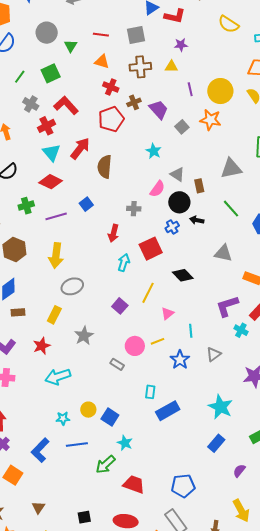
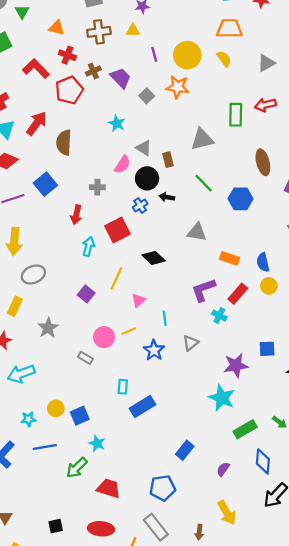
red L-shape: (66, 105) -> (36, 69), moved
blue square: (86, 204) -> (45, 184), size x1.5
cyan star: (220, 407) -> (222, 398), moved
blue square: (110, 417) -> (80, 416), turned 36
blue rectangle: (216, 443) -> (185, 450), moved

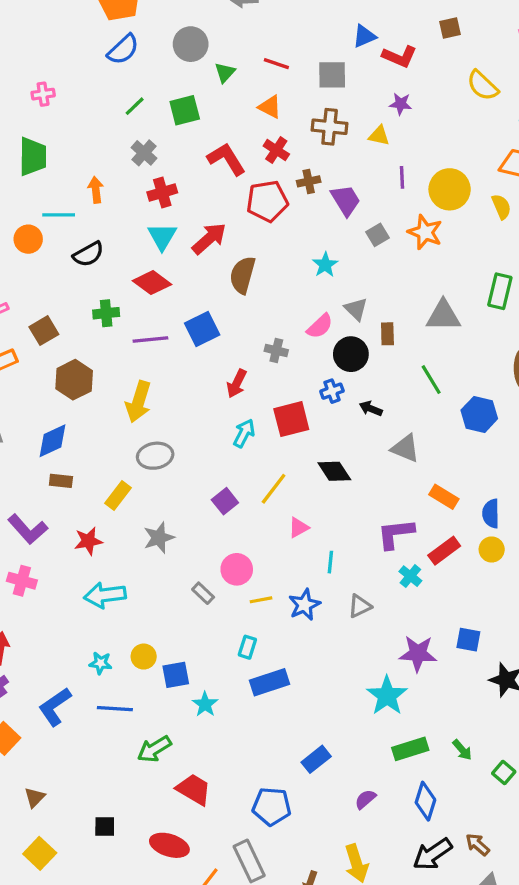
black arrow: (167, 197) -> (371, 409), moved
yellow line: (129, 331) -> (261, 600), moved
cyan star: (97, 443) -> (205, 704), moved

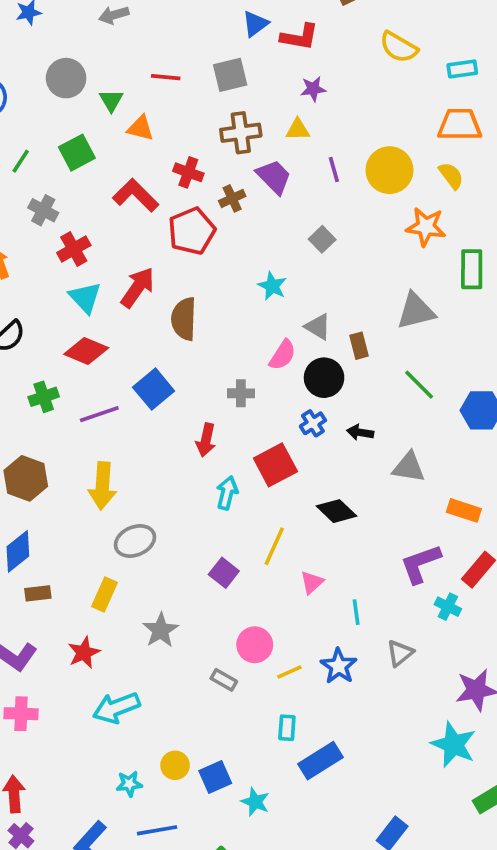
orange triangle: (270, 107) -> (140, 128), moved
purple trapezoid: (346, 200) -> (274, 177), moved
orange star: (425, 232) -> (426, 227), moved

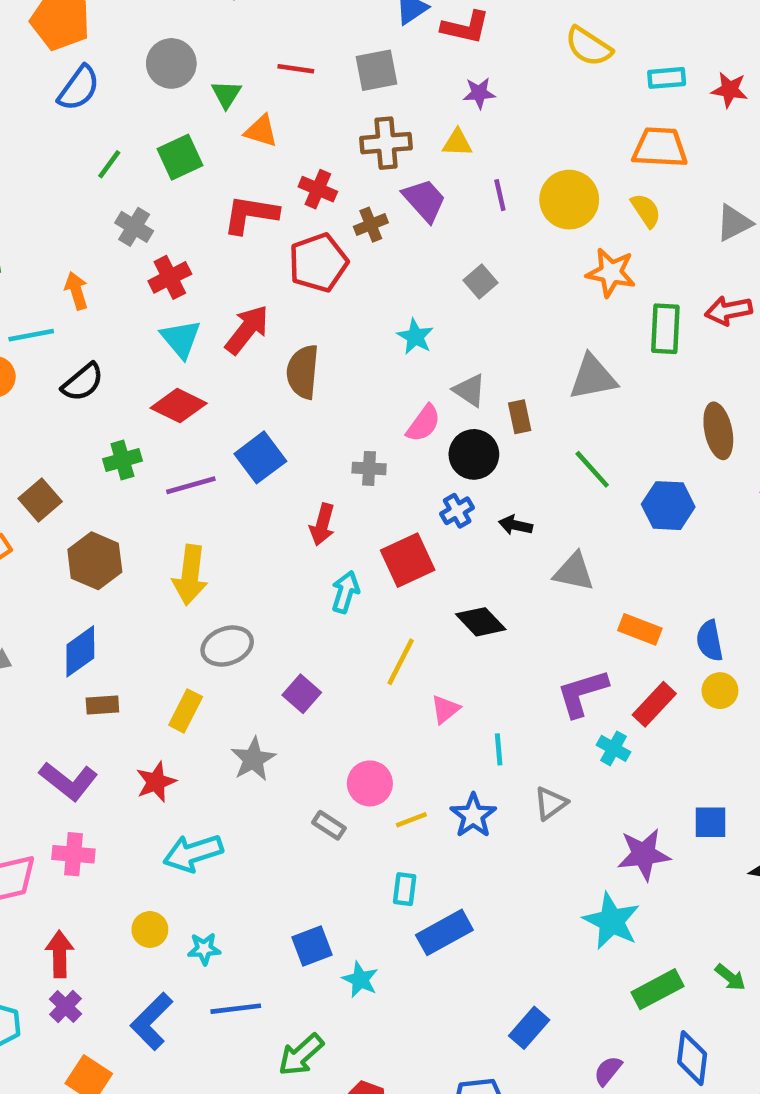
red L-shape: (136, 195) -> (251, 214), turned -39
purple square: (224, 573) -> (302, 694), moved
yellow circle: (175, 765) -> (150, 929), moved

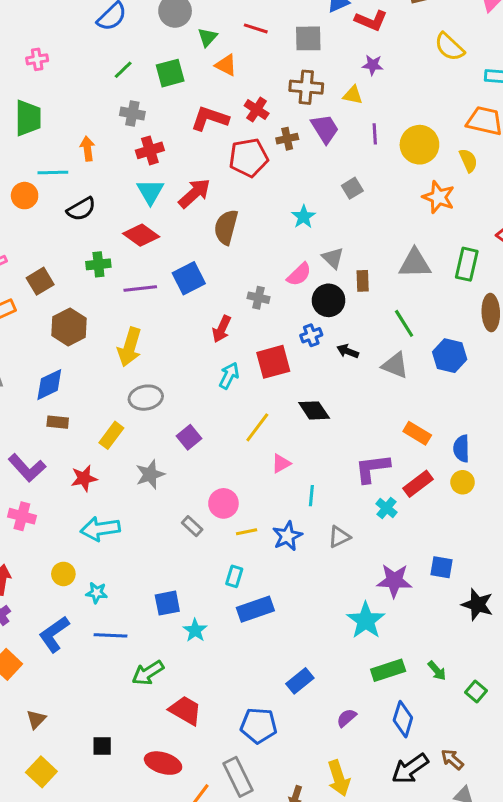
gray cross: (134, 227) -> (132, 113), turned -30
green rectangle: (665, 329) -> (467, 264), moved
gray triangle: (574, 572) -> (395, 365), moved

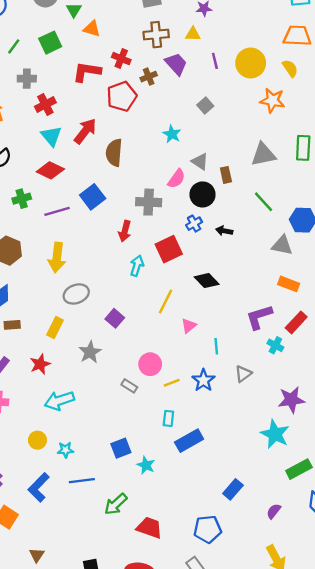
gray cross: (258, 298) -> (149, 202), size x1.5
gray triangle: (395, 365) -> (282, 245), moved

